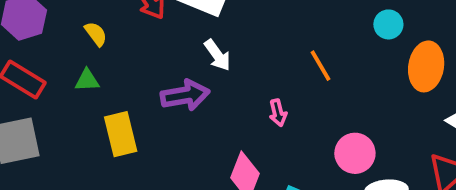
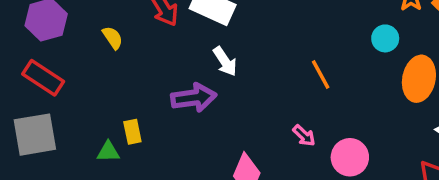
green triangle: (87, 80) -> (108, 152), moved
pink arrow: (278, 113) -> (304, 136), moved, turned -35
yellow rectangle: (121, 134) -> (132, 132), size x0.6

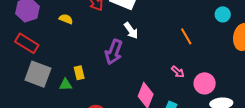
yellow semicircle: (113, 38) -> (66, 19), turned -32
purple arrow: (194, 98) -> (114, 52), turned 120
gray square: (35, 135) -> (38, 74), moved, turned 32

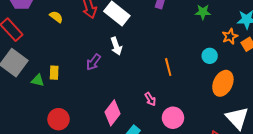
purple arrow: (114, 52) -> (93, 62), size x0.7

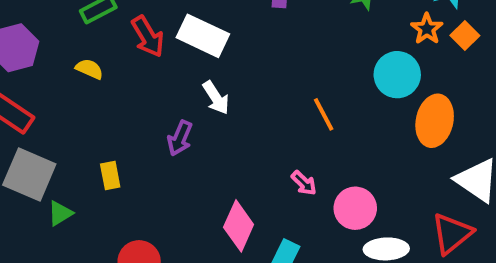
cyan circle: (210, 56) -> (397, 75), size x1.5
green triangle: (38, 80) -> (60, 213), moved, turned -32

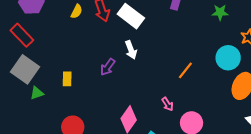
yellow semicircle: (89, 69) -> (77, 11), moved, turned 80
orange line: (324, 114) -> (185, 70), turned 54

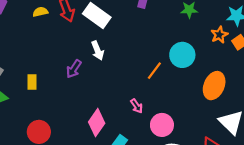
yellow semicircle: (77, 11) -> (40, 12), turned -128
cyan circle: (228, 58) -> (182, 55), moved

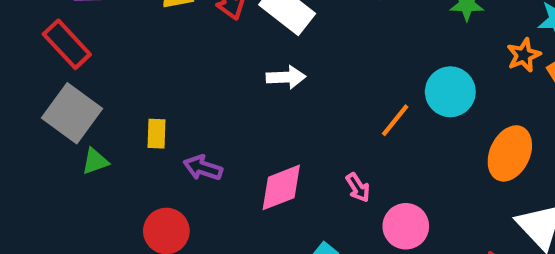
white arrow: (98, 51) -> (286, 77), turned -72
purple arrow: (74, 69) -> (203, 168), moved, turned 72
pink diamond: (97, 123) -> (281, 187), moved, turned 32

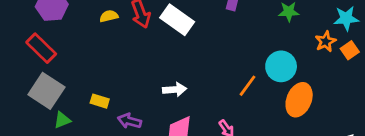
white arrow: (286, 77) -> (175, 90), moved
yellow rectangle: (157, 134) -> (100, 101), turned -72
orange ellipse: (510, 153) -> (299, 100), moved

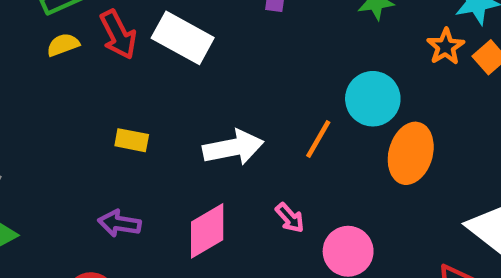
white arrow: (175, 90) -> (233, 147), moved, size x1.4
yellow rectangle: (100, 101) -> (132, 140), moved

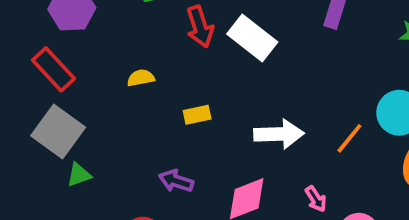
yellow semicircle: (63, 45) -> (141, 78), moved
yellow rectangle: (132, 140) -> (197, 115), turned -32

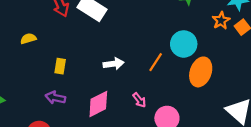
yellow rectangle: (197, 115) -> (60, 66), moved, turned -63
white arrow: (279, 134) -> (114, 64), size x0.7

